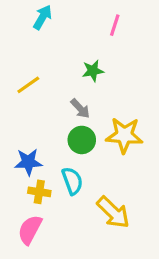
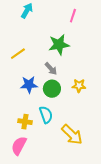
green star: (93, 71) -> (59, 45), size x1.5
yellow star: (124, 135) -> (79, 86), size x0.6
blue star: (28, 162) -> (29, 85), moved

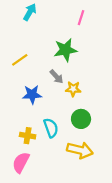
yellow star: (79, 86) -> (73, 89), moved
green circle: (52, 89) -> (81, 119), moved
yellow arrow: (72, 135) -> (80, 150), turned -30

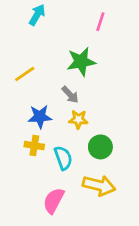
yellow star: (73, 89) -> (78, 119), moved
yellow cross: (28, 136) -> (34, 146), moved
pink semicircle: (21, 162) -> (54, 201), moved

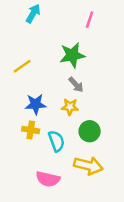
gray arrow: (70, 95) -> (76, 85), moved
pink semicircle: (54, 201) -> (48, 179), turned -105

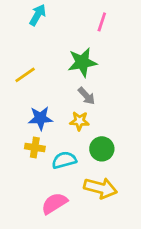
cyan semicircle: (56, 141) -> (64, 160), turned -85
pink semicircle: (48, 179) -> (54, 203), turned 135

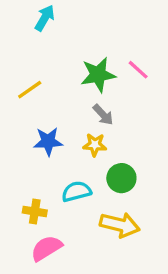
pink line: (102, 22) -> (138, 70), moved, turned -66
yellow cross: (35, 148) -> (35, 211), moved
pink semicircle: (54, 203) -> (46, 248), moved

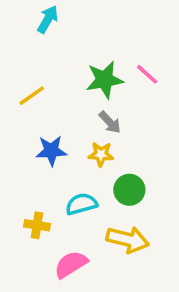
pink semicircle: (46, 248) -> (71, 264), moved

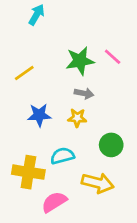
gray arrow: (110, 122) -> (84, 93), turned -36
green circle: (129, 190) -> (111, 145), moved
yellow cross: (37, 225) -> (28, 172), size x1.6

